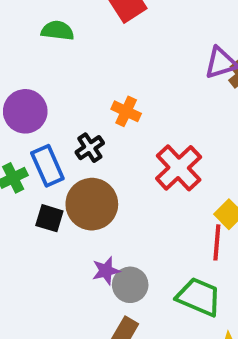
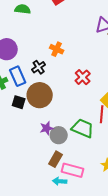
red cross: (179, 168) -> (83, 77), size x0.7
green trapezoid: (199, 297) -> (83, 128), moved

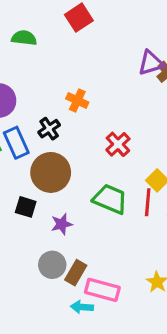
black square: (19, 102) -> (26, 207), moved
green trapezoid: (83, 128) -> (110, 199), moved
gray circle: (59, 135) -> (52, 265), moved

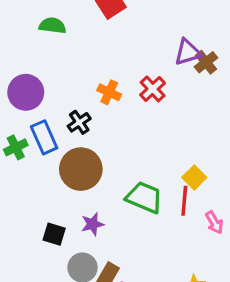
red cross: (118, 144) -> (153, 89), moved
black square: (26, 207) -> (54, 234), moved

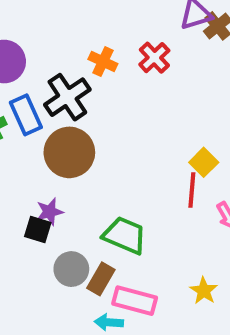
black cross: (79, 122) -> (67, 97), size x1.6
green trapezoid: (144, 197) -> (125, 235), moved
purple star: (93, 224) -> (50, 212), moved

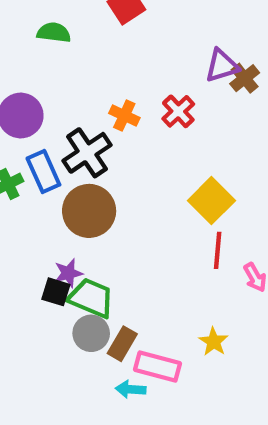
yellow square: (204, 162) -> (211, 201), moved, size x1.5
green trapezoid: (125, 235) -> (91, 298), moved
yellow star: (204, 291) -> (214, 342), moved

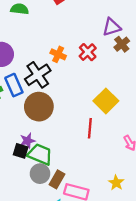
brown cross: (245, 78) -> (122, 44), moved
red line: (218, 250) -> (90, 128), moved
yellow star: (214, 342) -> (116, 183), moved

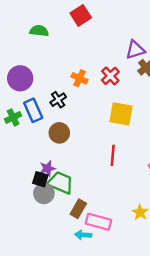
black cross: (38, 75) -> (58, 100), size x0.6
yellow square: (106, 101) -> (121, 114), moved, turned -35
brown circle: (39, 107) -> (59, 133), size x0.7
gray circle: (40, 174) -> (44, 193), moved

